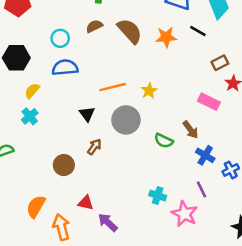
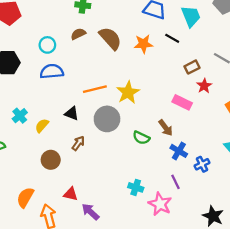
yellow semicircle: (32, 91) -> (42, 126), moved
yellow star: (149, 91) -> (128, 92), size x1.5
black triangle: (87, 114) -> (72, 113), turned -32

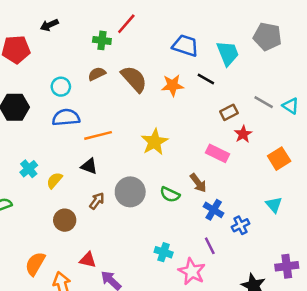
orange line: (95, 89) -> (98, 135), moved
gray circle: (107, 119) -> (130, 192), moved

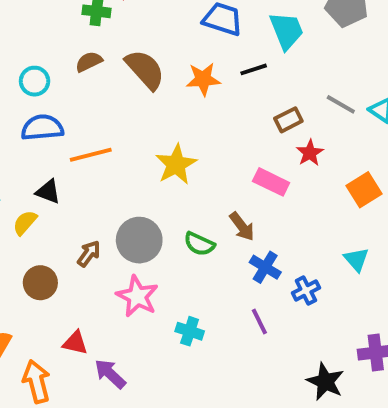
black line: (206, 79) -> (254, 69), turned -48
black triangle: (89, 166) -> (48, 192), moved
pink star: (192, 271) -> (137, 296), moved

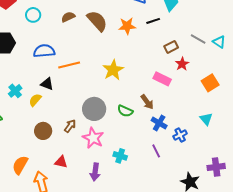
cyan circle: (35, 81) -> (33, 15), moved
brown arrow: (89, 254) -> (70, 126), moved
purple arrow: (110, 374) -> (95, 172), moved, turned -126

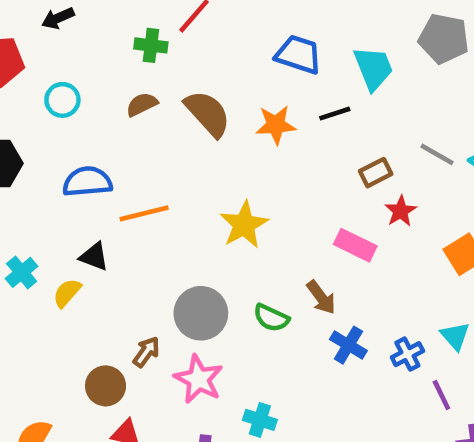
brown circle: (43, 131) -> (106, 386), moved
blue cross: (180, 135) -> (407, 354), moved
purple line: (156, 151) -> (441, 395), moved

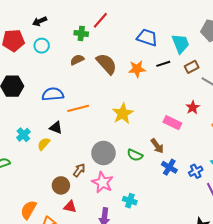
cyan circle: (62, 100) -> (42, 46), moved
brown rectangle: (376, 173) -> (192, 67), moved

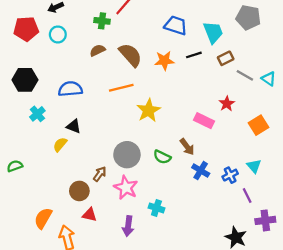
orange line: (78, 108) -> (121, 88), moved
cyan cross: (23, 135) -> (37, 114), moved

